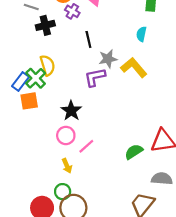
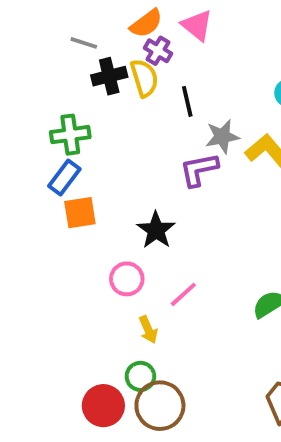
yellow semicircle: (47, 65) -> (144, 78), moved
green cross: (36, 78) -> (70, 135), moved, turned 36
pink circle: (66, 135) -> (127, 279), moved

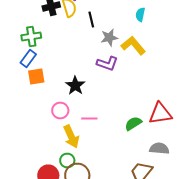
purple L-shape: (199, 170) -> (107, 64), moved, turned -150
pink line: (183, 294) -> (89, 118), turned 42
yellow arrow: (148, 330) -> (71, 136), size x1.6

